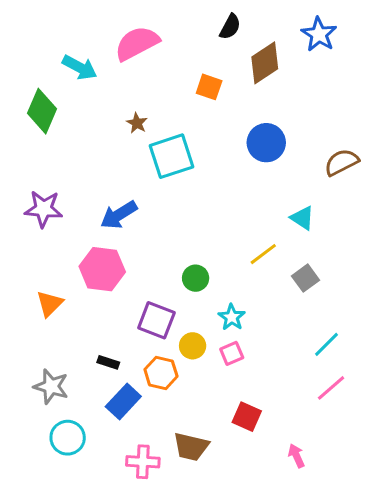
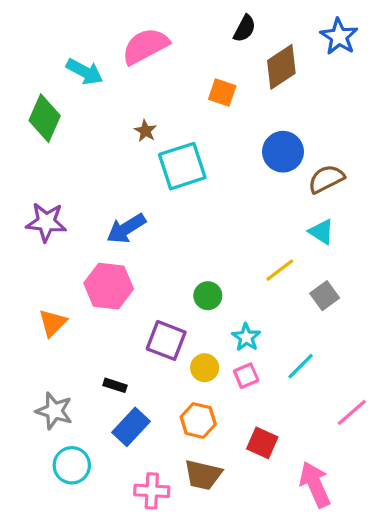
brown semicircle: (342, 162) -> (326, 179), moved
cyan line: (326, 344) -> (301, 366), moved
orange hexagon: (161, 373) -> (198, 420), moved
pink arrow: (296, 456) -> (315, 484), size x1.8

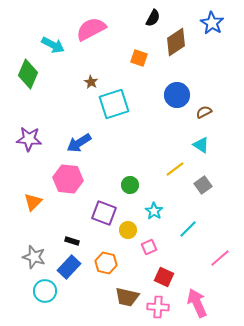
brown semicircle: (326, 179) -> (204, 112), size x0.7
pink square: (246, 376) -> (149, 247), moved
orange hexagon: (198, 420) -> (106, 263), moved
blue rectangle: (131, 427) -> (69, 267), moved
pink cross: (152, 491) -> (158, 307), moved

